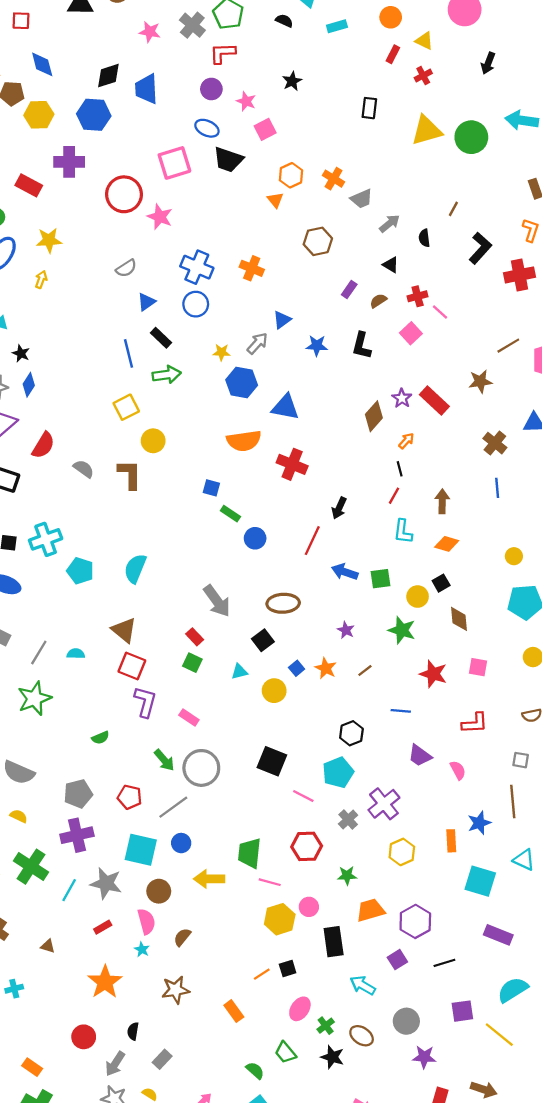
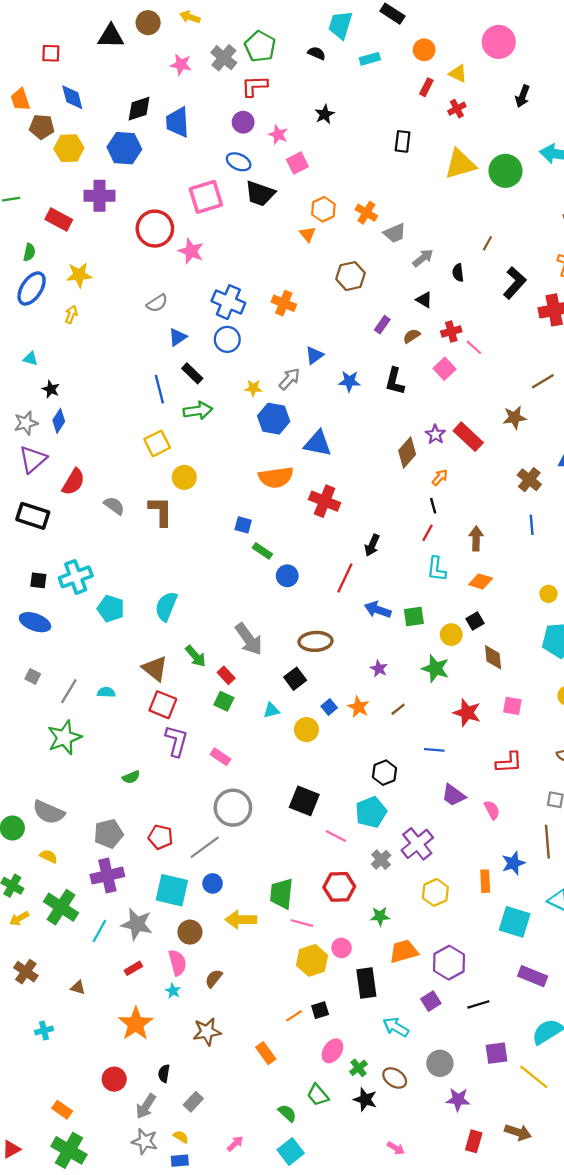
green arrow: (164, 760) -> (196, 656), moved

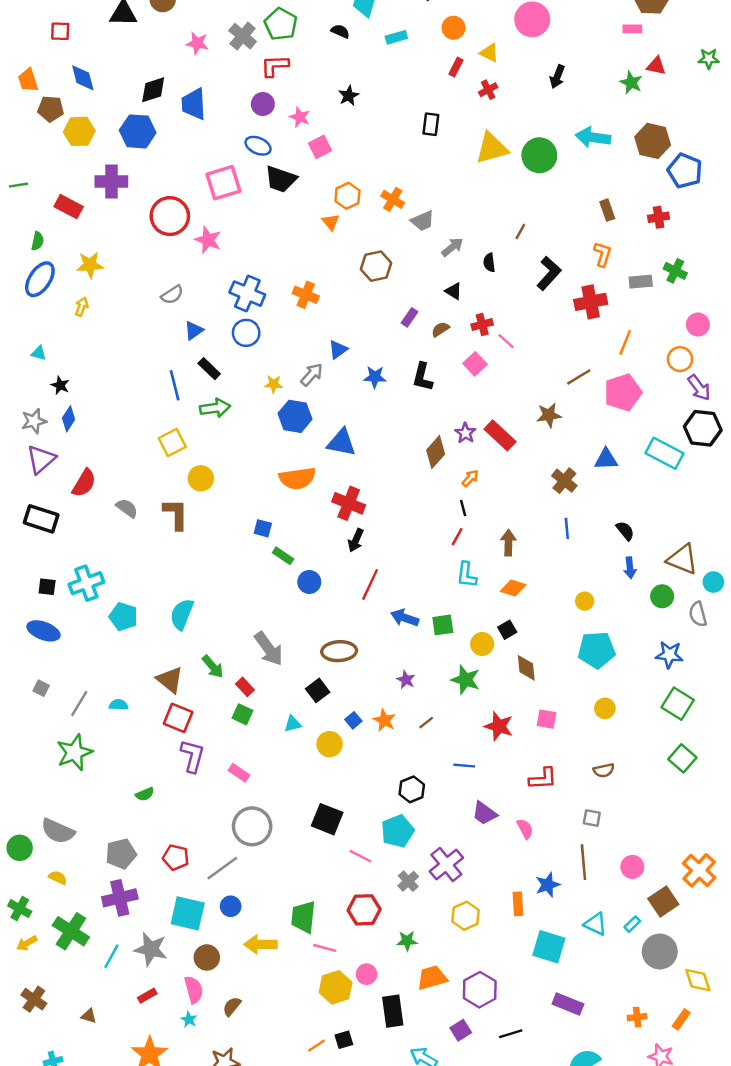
black arrow: (372, 545) -> (356, 540), moved

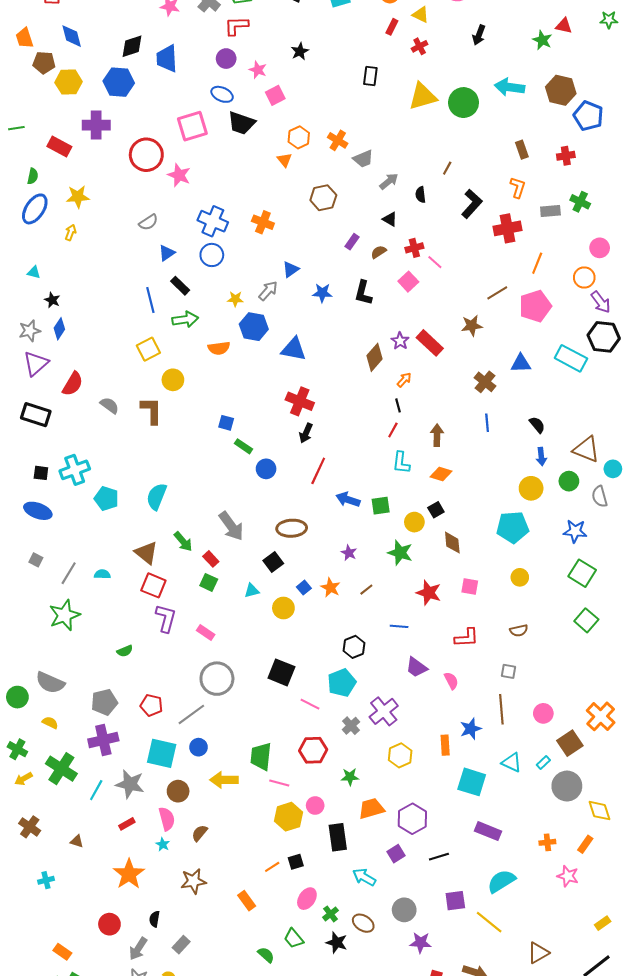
orange semicircle: (297, 478) -> (219, 348), moved, size x0.7
yellow circle: (585, 601) -> (531, 488), moved, size x1.5

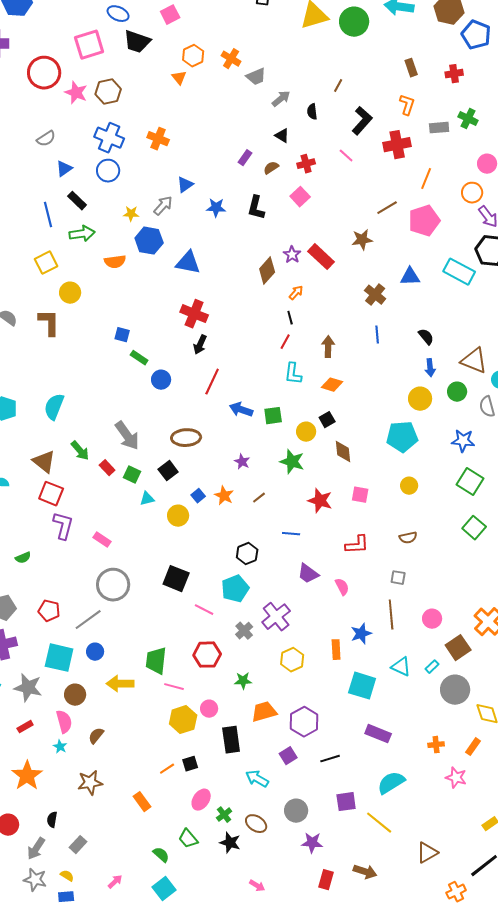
brown hexagon: (323, 198) -> (108, 92), moved
pink line: (435, 262) -> (346, 156), moved
green square: (209, 582) -> (132, 475), moved

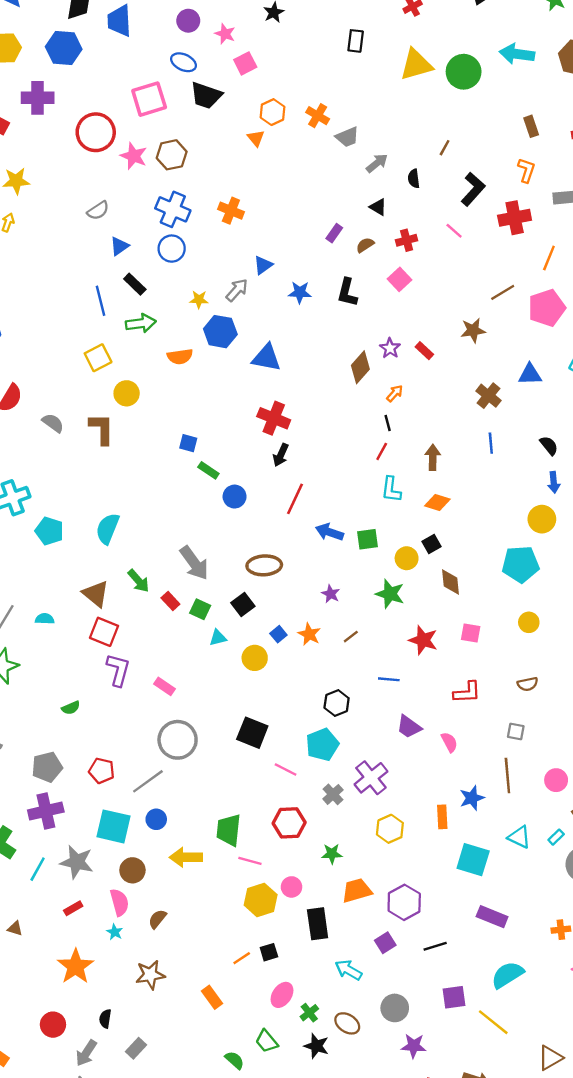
red rectangle: (321, 257) -> (424, 351), size x0.6

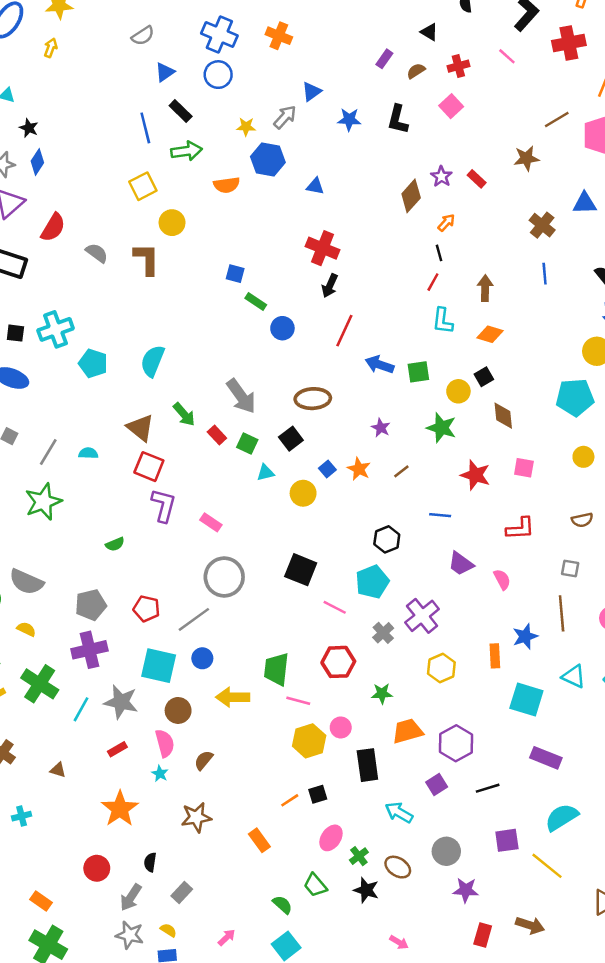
blue triangle: (267, 358) -> (315, 186), size x0.6

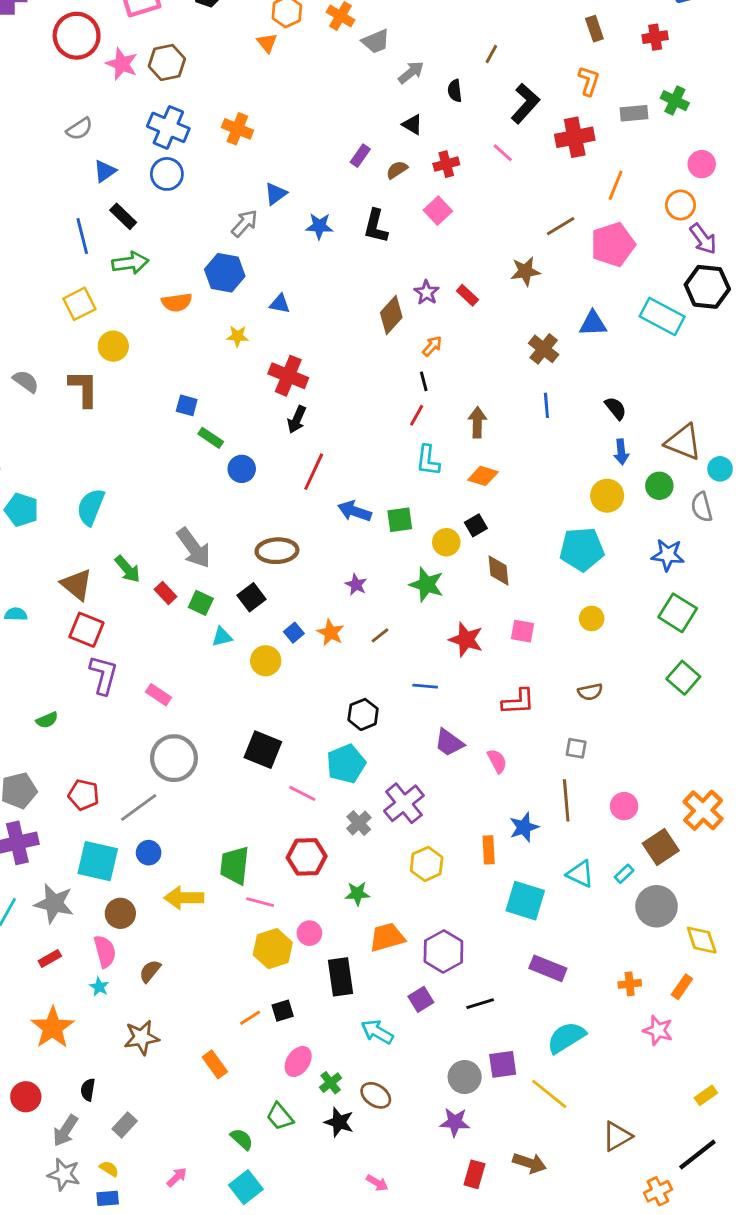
yellow star: (246, 127) -> (237, 336), moved
gray circle: (446, 851) -> (465, 1077), moved

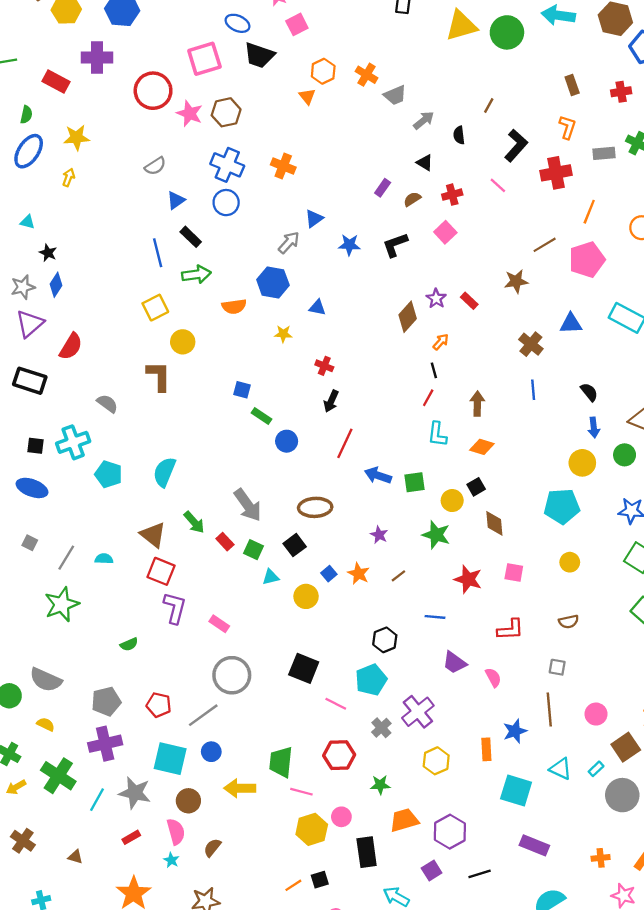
black L-shape: (376, 226) -> (395, 245), turned 56
red cross: (288, 376) -> (324, 366), size x0.6
gray semicircle: (26, 381) -> (107, 403), moved

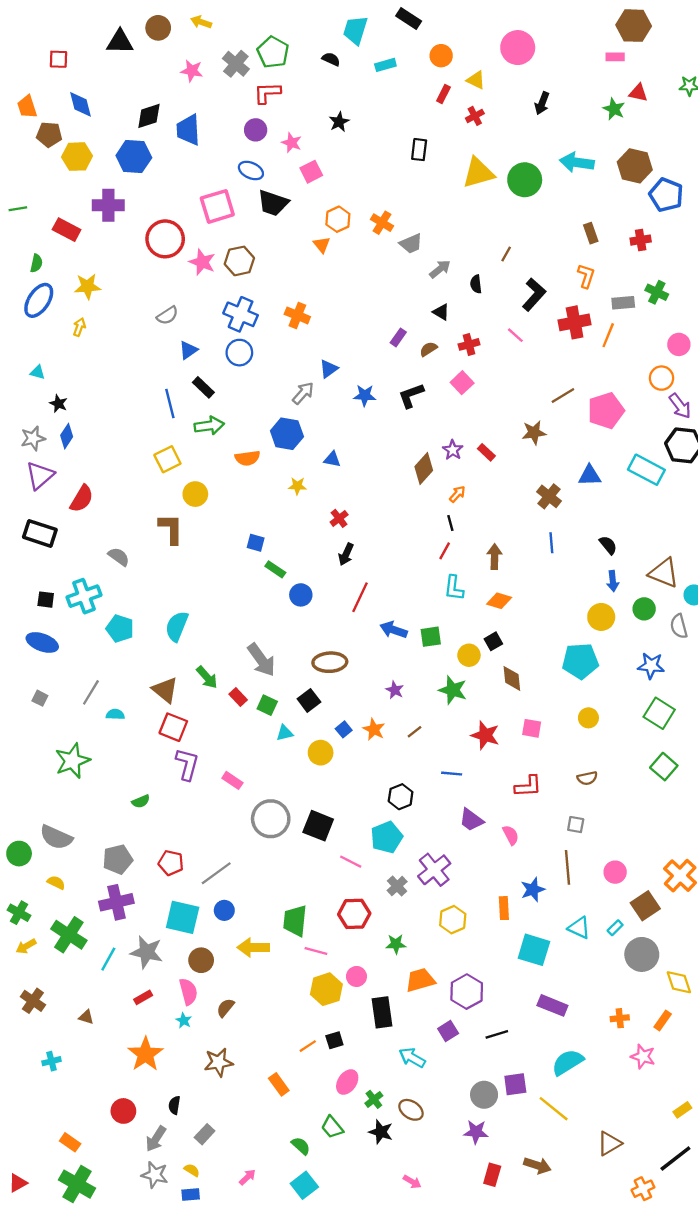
orange line: (589, 212) -> (608, 335), moved
red cross: (324, 366) -> (339, 518), turned 30
gray line: (66, 558) -> (91, 692), moved
gray circle: (232, 675) -> (271, 819), moved

